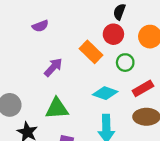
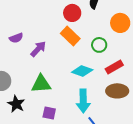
purple semicircle: (40, 26) -> (16, 38), moved
red circle: (113, 34) -> (72, 13), moved

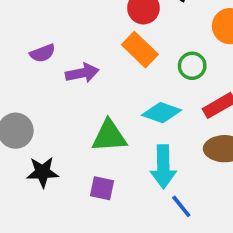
purple arrow: (38, 49) -> (82, 73), turned 36
green triangle: (41, 84) -> (109, 136), moved
black star: (16, 104) -> (43, 172), turned -30

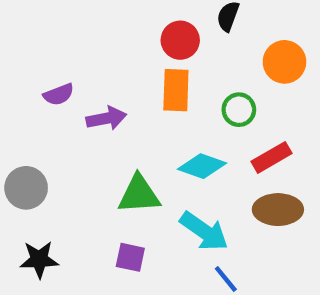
orange rectangle: (140, 50) -> (176, 90), turned 48
cyan arrow: (163, 167) -> (204, 231), turned -54
black star: (43, 172) -> (39, 259), moved

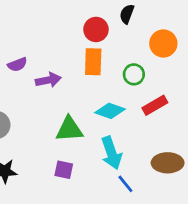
brown ellipse: (278, 210) -> (168, 163), moved
cyan arrow: (204, 231) -> (111, 153), turned 36

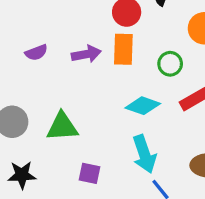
purple arrow: (48, 80) -> (86, 54), moved
green triangle: (69, 129) -> (62, 127), moved

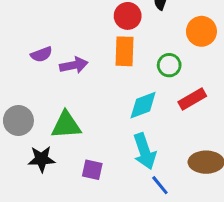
purple arrow: (86, 54) -> (74, 65), moved
cyan diamond: (143, 106) -> (143, 105), turned -40
black star: (22, 175) -> (41, 159), moved

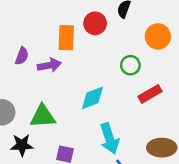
orange rectangle: (125, 51) -> (66, 38), moved
purple semicircle: (41, 54) -> (22, 56), turned -48
cyan diamond: (143, 105) -> (92, 98), moved

